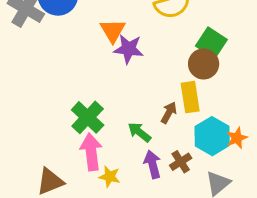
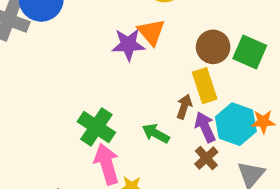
orange triangle: (113, 31) -> (151, 32), moved
green square: (211, 43) -> (250, 52), moved
orange star: (237, 138) -> (263, 122), turned 30
purple arrow: (152, 164) -> (205, 127), moved

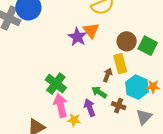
purple star: (128, 45) -> (77, 37), turned 30
purple arrow: (205, 127) -> (90, 108), moved
green arrow: (156, 133) -> (99, 92), moved
brown cross: (206, 158) -> (119, 106), turned -32

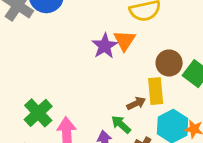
brown arrow: (108, 75) -> (136, 103), turned 32
green cross: (56, 84) -> (38, 113), moved

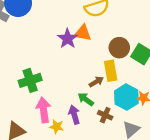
orange triangle: (125, 40) -> (83, 33), turned -48
green cross: (38, 113) -> (30, 80), moved, turned 30

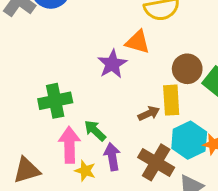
purple star: (67, 39) -> (112, 64), moved
green arrow: (86, 99) -> (95, 131), moved
brown cross: (105, 115) -> (156, 162), size x1.6

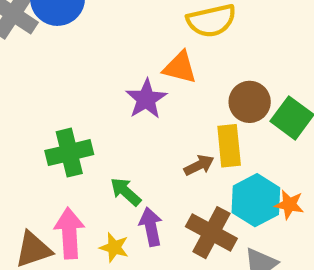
pink arrow: (69, 145) -> (69, 233), moved

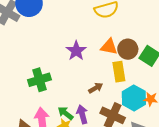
orange triangle: (180, 67) -> (109, 47), moved
brown arrow: (199, 165) -> (96, 88), moved
green arrow: (126, 192) -> (65, 113), moved

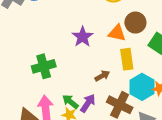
brown circle: (128, 49) -> (135, 23), moved
purple arrow: (82, 114) -> (88, 103), turned 48

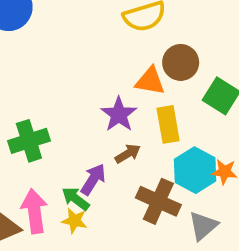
purple star: (83, 37) -> (119, 114), moved
purple arrow: (88, 103) -> (93, 179), moved

